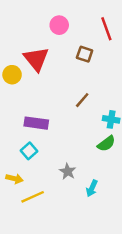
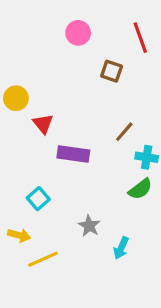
red triangle: (36, 59) -> (43, 124), moved, size x0.6
brown line: (82, 100) -> (124, 132), moved
purple rectangle: (36, 123) -> (73, 154), moved

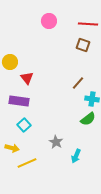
red line: (140, 38) -> (88, 24), turned -66
brown square: (112, 71) -> (83, 45), moved
purple rectangle: (73, 154) -> (19, 101), moved

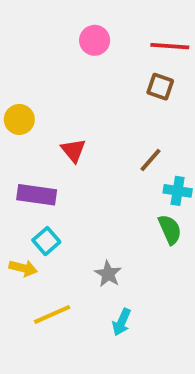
red triangle: (27, 78) -> (73, 150), moved
green semicircle: (88, 119) -> (170, 229), turned -77
yellow arrow: (12, 148) -> (23, 268), moved
cyan arrow: (76, 156) -> (122, 322), moved

